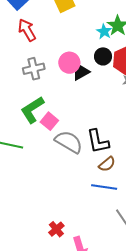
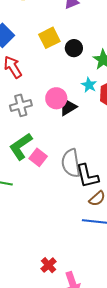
cyan star: (104, 31) -> (89, 85), moved
black circle: (103, 56) -> (74, 48), moved
gray semicircle: (69, 142) -> (71, 163), moved, turned -128

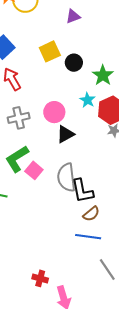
black triangle: (68, 107) -> (65, 134), moved
red cross: (49, 265) -> (40, 278), turned -35

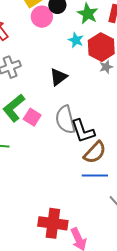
pink circle: (54, 112) -> (42, 17), moved
brown semicircle: (91, 214) -> (95, 152), size x1.4
red cross: (40, 278) -> (53, 223), size x1.8

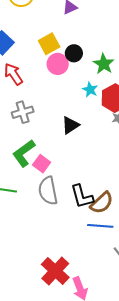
gray semicircle: (65, 120) -> (48, 191), moved
black L-shape: (83, 131) -> (82, 196), moved
red cross: (53, 223) -> (55, 271), turned 32

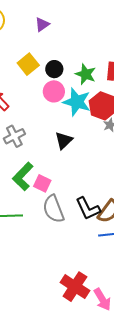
pink circle: (58, 64) -> (54, 91), moved
cyan star: (90, 90) -> (77, 102), size x1.8

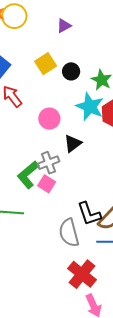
pink circle: (54, 91) -> (49, 119), moved
gray cross: (14, 136) -> (49, 163), moved
gray semicircle: (53, 209) -> (69, 233), moved
red cross: (75, 287) -> (82, 274), moved

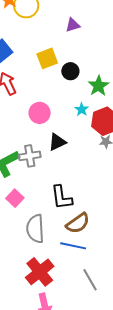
cyan star: (90, 107) -> (82, 109), size x0.5
pink square: (47, 184) -> (15, 198), moved
black L-shape: (89, 214) -> (62, 197), moved

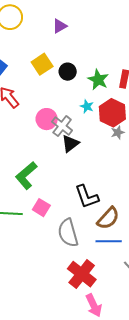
gray cross: (30, 156) -> (62, 126), moved, turned -30

